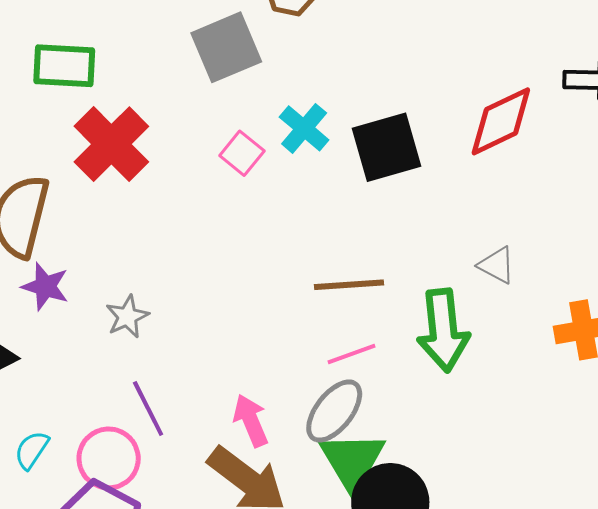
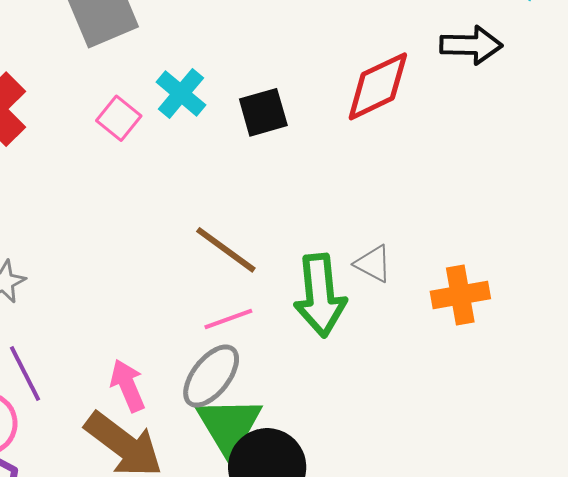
black square: (386, 147) -> (263, 112), size x0.7
gray triangle: (497, 265) -> (373, 264), moved
brown line: (349, 285) -> (226, 250), turned 40

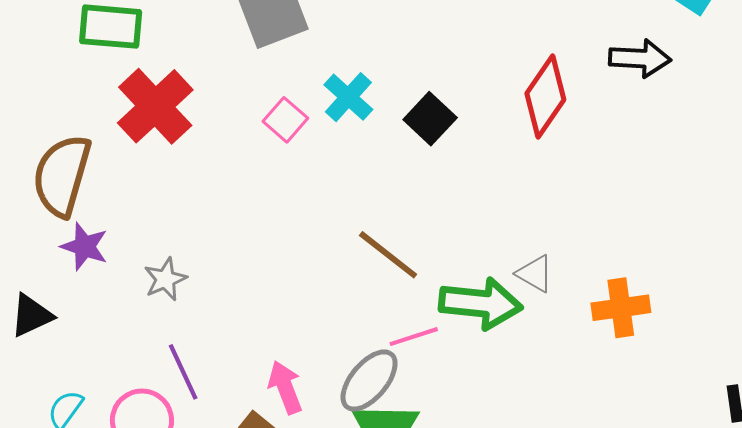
red diamond: (378, 86) -> (545, 97), turned -32
black square: (263, 112) -> (430, 119), turned -33
green arrow: (320, 295) -> (481, 303), turned -80
pink line: (228, 319) -> (414, 337), moved

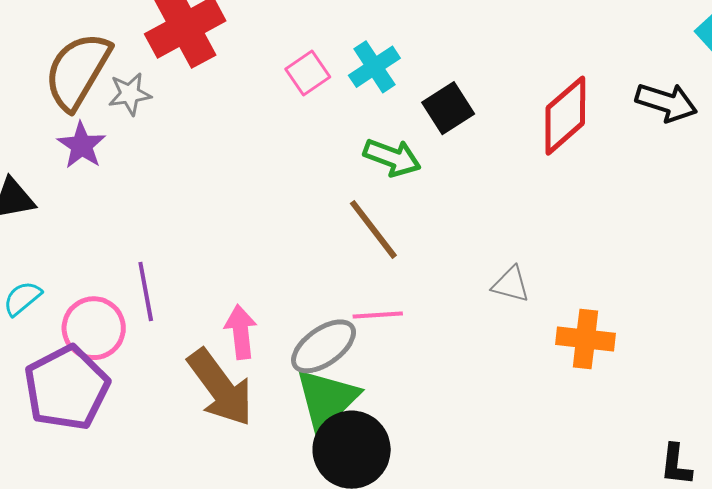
gray triangle: (535, 274) -> (511, 284), turned -30
gray star: (165, 279) -> (130, 94), moved
green arrow: (481, 303) -> (392, 157), moved, size x0.7

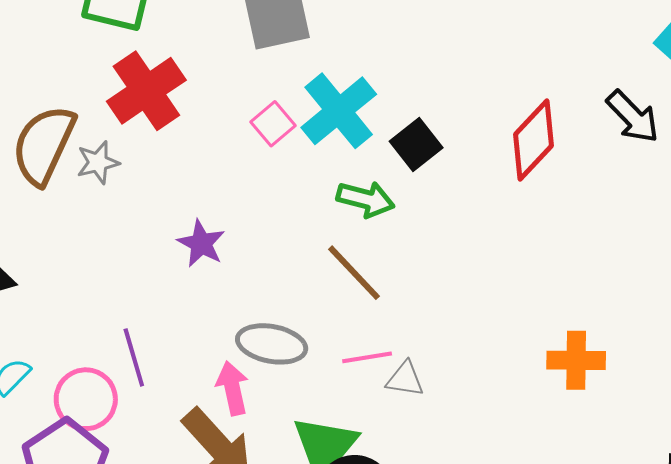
cyan cross: (374, 67) -> (339, 111), size x1.5
black arrow: (666, 102) -> (633, 117), turned 34
purple star: (82, 145) -> (201, 243), moved
gray triangle: (511, 284) -> (405, 379), moved
gray ellipse: (324, 346) -> (272, 344), moved, turned 52

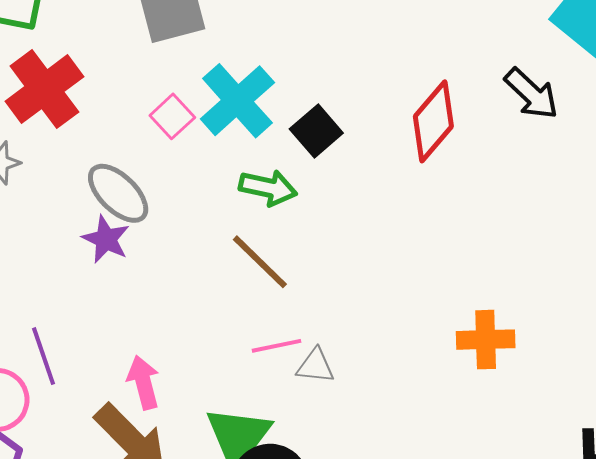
gray ellipse: (272, 344) -> (118, 193), moved, turned 36

